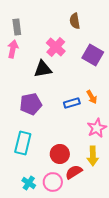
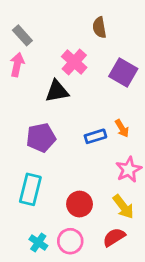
gray rectangle: (17, 27) -> (22, 35), turned -35
yellow arrow: (93, 156) -> (123, 207), turned -36
red semicircle: (74, 172) -> (114, 237), moved

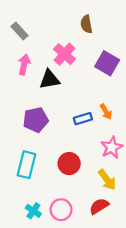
pink arrow: (17, 65) -> (24, 64), moved
red circle: (80, 204) -> (69, 164), moved

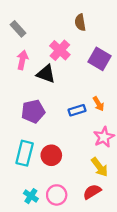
black triangle: (49, 79) -> (46, 74), turned 30
red circle: (69, 164) -> (51, 155), moved

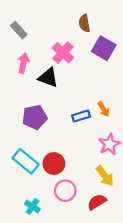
purple square: (100, 59) -> (104, 48), moved
cyan rectangle: (25, 153) -> (26, 161), turned -65
pink circle: (57, 195) -> (65, 191), moved

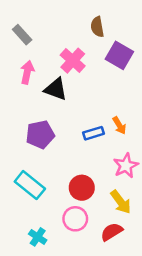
red circle: (54, 164) -> (82, 188), moved

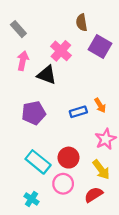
cyan rectangle: (30, 185) -> (38, 162), moved

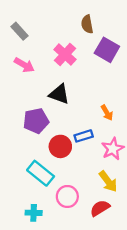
pink arrow: (23, 61) -> (24, 65), turned 108
black triangle: (47, 75) -> (59, 94), moved
blue rectangle: (78, 112) -> (84, 136), moved
red circle: (69, 158) -> (60, 146), moved
cyan cross: (31, 199) -> (34, 213), turned -32

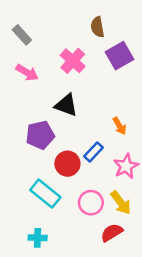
purple square: (107, 50) -> (120, 56), turned 30
blue rectangle: (84, 136) -> (93, 152), turned -30
pink circle: (67, 196) -> (91, 203), moved

